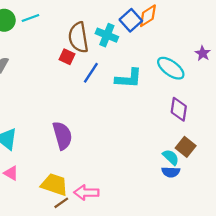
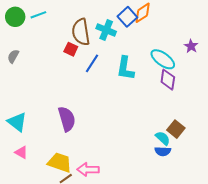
cyan L-shape: (129, 78) -> (125, 68), turned 95
purple diamond: (179, 109) -> (168, 80), moved

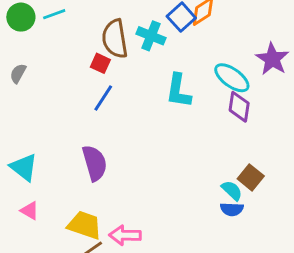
purple star: (191, 46) -> (272, 59), size x1.6
blue line: (92, 63) -> (103, 98), moved

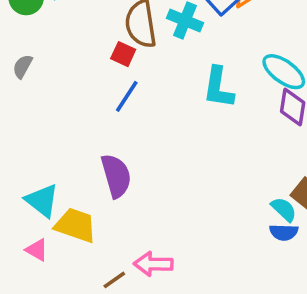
cyan triangle: (24, 167) -> (42, 200), moved
pink triangle: (30, 211) -> (37, 250), moved
yellow trapezoid: (84, 225) -> (76, 225), moved

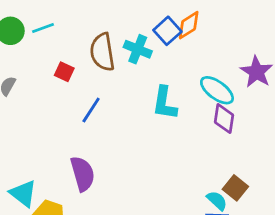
red square: (123, 54) -> (64, 72), moved

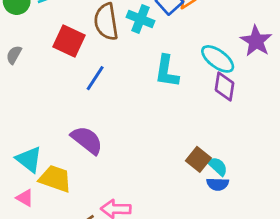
red square: (64, 72) -> (69, 41), size x1.6
purple semicircle: (83, 174) -> (87, 140), turned -36
brown square: (235, 188) -> (198, 159), moved

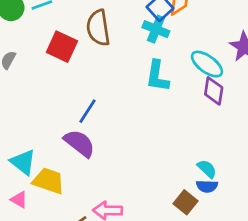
cyan cross: (141, 19) -> (156, 29), moved
blue line: (95, 78) -> (87, 111), moved
brown square: (198, 159) -> (185, 202), moved

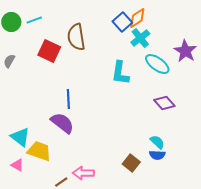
cyan cross: (156, 29) -> (140, 38), moved, turned 30
purple diamond: (214, 91) -> (164, 103), moved, turned -50
blue line: (87, 111) -> (68, 99), turned -36
brown square: (185, 202) -> (131, 163), moved

